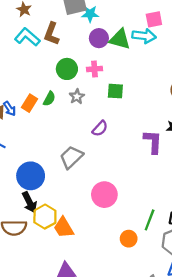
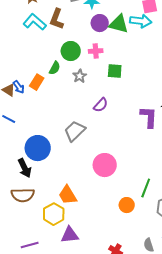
green semicircle: (49, 99) -> (55, 68), moved
black arrow: (29, 202) -> (25, 168), moved
yellow hexagon: (45, 217) -> (54, 214), moved

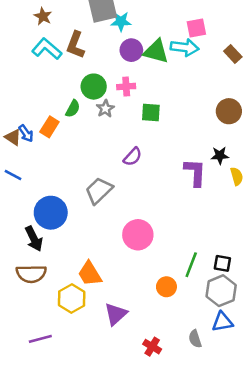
gray star: (80, 76) -> (105, 109), moved
purple triangle: (70, 235) -> (116, 314), moved, turned -36

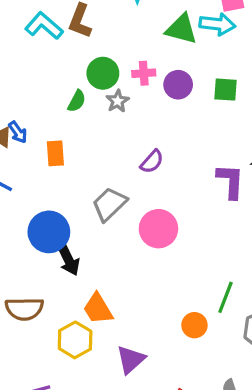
purple circle: (131, 50) -> (178, 85), moved
green square: (151, 113) -> (226, 90), moved
orange rectangle: (49, 127) -> (55, 153), moved, turned -36
pink circle: (138, 235) -> (158, 229), moved
black arrow: (34, 239) -> (68, 260), moved

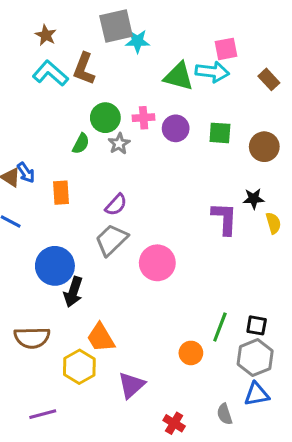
purple semicircle: (152, 162) -> (116, 205), moved
black arrow: (68, 260) -> (73, 292), turned 44

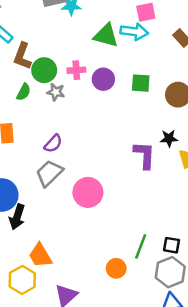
brown L-shape: (84, 69) -> (22, 56), moved
gray star: (119, 144) -> (56, 92), turned -30

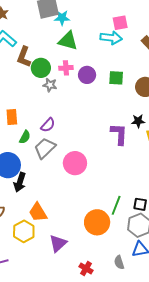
green triangle: (106, 35) -> (68, 41), moved
green semicircle: (24, 92) -> (25, 137), moved
orange circle: (116, 268) -> (97, 222), size x1.6

